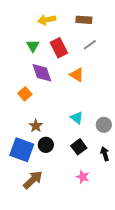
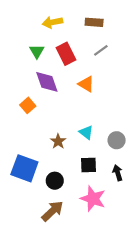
brown star: (36, 126) -> (58, 141), moved
black circle: (46, 145) -> (55, 181), moved
black square: (79, 147) -> (88, 165), turned 35
pink star: (83, 177) -> (93, 199), size x1.6
brown arrow: (33, 180) -> (52, 211), moved

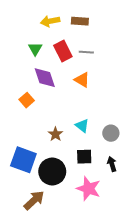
brown rectangle: (94, 22) -> (80, 21), moved
gray line: (101, 50) -> (86, 52), moved, turned 40
black circle: (55, 181) -> (52, 171), size x1.6
brown arrow: (52, 211) -> (34, 200), moved

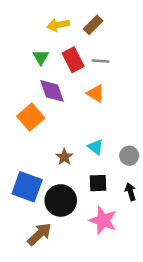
brown rectangle: (80, 21) -> (93, 25), turned -49
orange square: (27, 100) -> (31, 117), size x1.5

